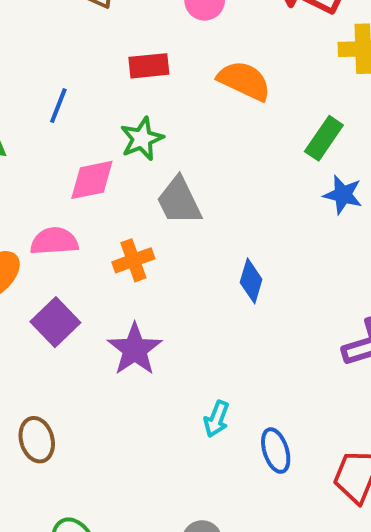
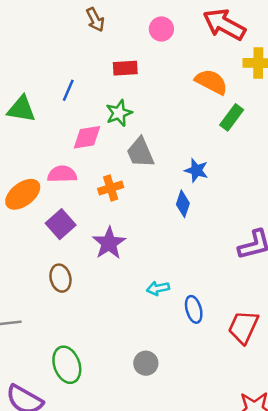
orange semicircle: (244, 81) -> (211, 82), moved
blue star: (343, 195) -> (196, 170), moved
cyan arrow: (217, 419) -> (158, 288), turned 55
brown ellipse: (37, 440) -> (60, 278), moved

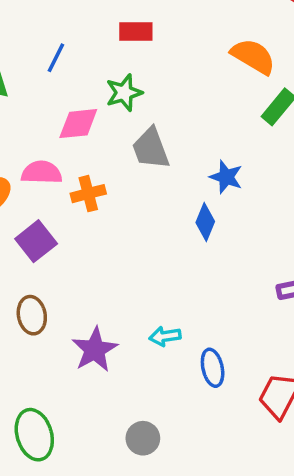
orange cross: (111, 188) -> (88, 194), moved
purple star: (109, 243) -> (95, 350), moved

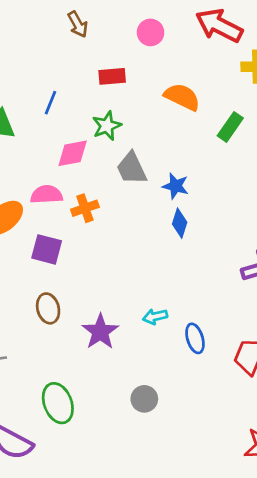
orange semicircle: (253, 56) -> (182, 97), moved
blue star: (226, 177) -> (175, 186), moved
purple square: (36, 241) -> (47, 249), turned -32

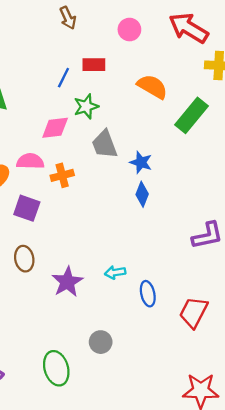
blue line: (50, 103) -> (63, 78), moved
green rectangle: (230, 127) -> (191, 115), size x1.4
green ellipse: (58, 403) -> (56, 368), moved

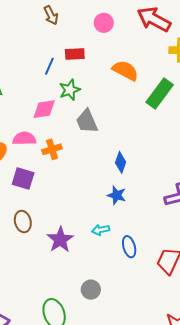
blue star: (141, 162) -> (117, 195), moved

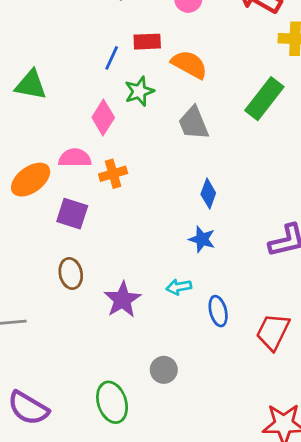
orange semicircle: (125, 70) -> (189, 64), moved
pink diamond: (44, 109) -> (103, 117), turned -50
gray trapezoid: (87, 121) -> (194, 123), moved

